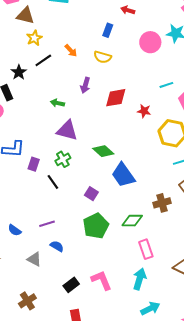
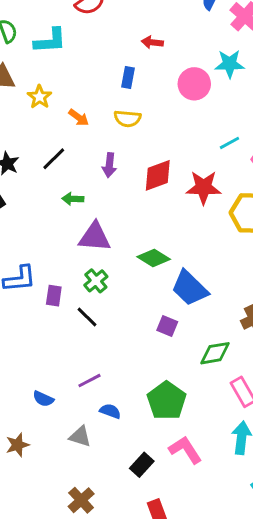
yellow star: (34, 38) -> (39, 97), moved
black line: (43, 60) -> (54, 159), moved
red star: (144, 111) -> (204, 187), size x1.6
purple square: (91, 194) -> (167, 326), moved
green pentagon: (96, 226) -> (167, 401), moved

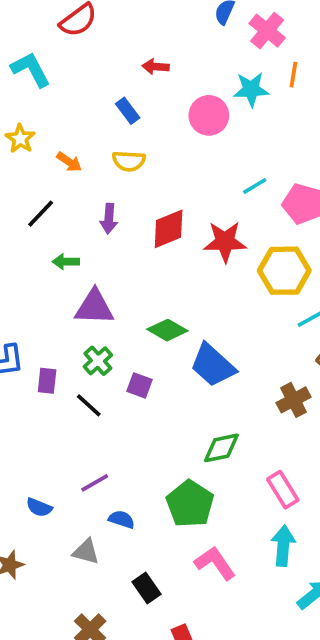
cyan L-shape: (50, 41) -> (31, 69), turned -112
blue rectangle: (128, 77) -> (128, 111), turned -45
purple square: (167, 326) -> (140, 385), moved
green diamond: (215, 353) -> (221, 448), moved
black rectangle: (142, 465) -> (146, 588), moved, turned -75

